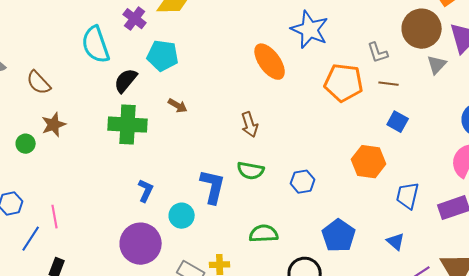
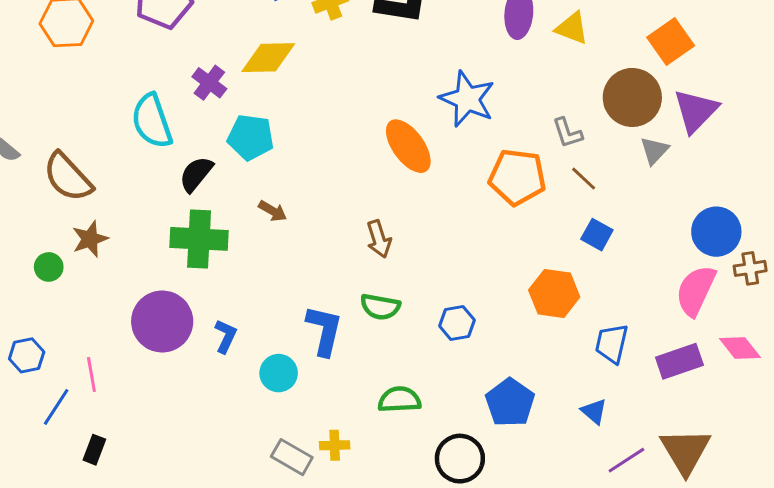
brown semicircle: (39, 83) -> (68, 177), size x1.4
brown line: (389, 84) -> (584, 179), turned 36
purple circle: (141, 244) -> (162, 321), moved

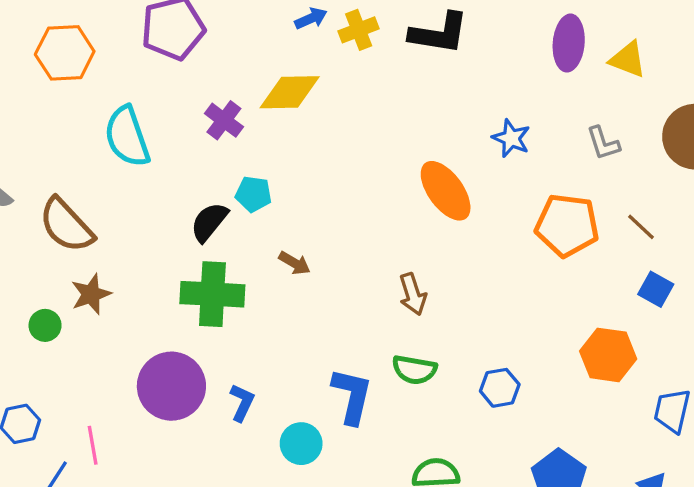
blue star: (467, 99) -> (511, 138), size x0.6
cyan semicircle: (152, 121) -> (127, 137), moved
gray L-shape: (567, 133) -> (603, 143), moved
cyan pentagon: (251, 137) -> (253, 194), moved, size x0.7

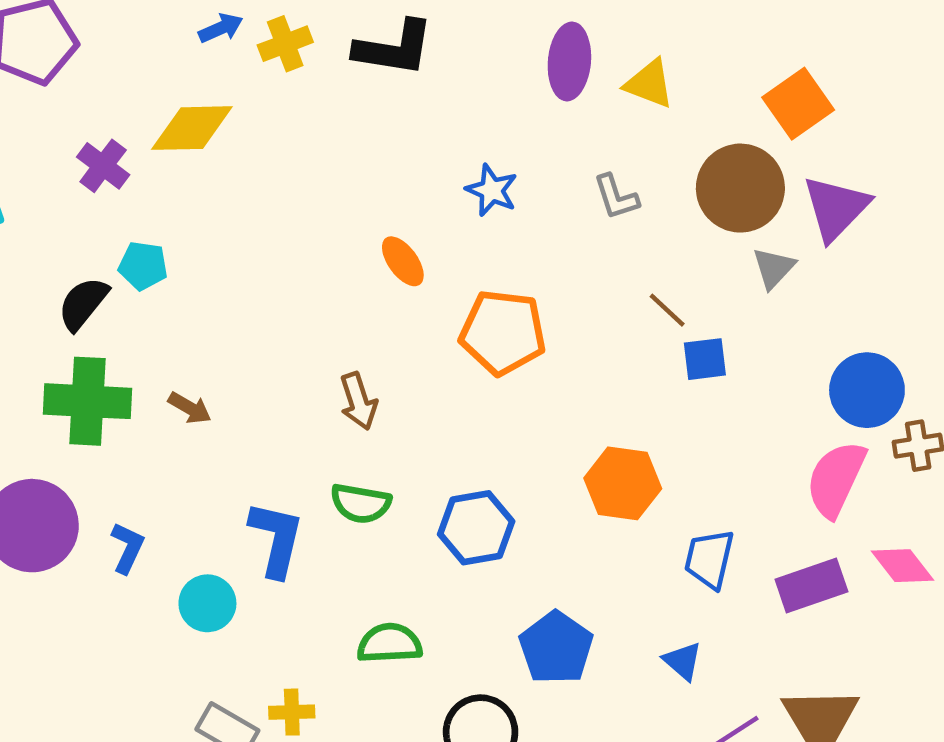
orange ellipse: (446, 191) -> (403, 261), size x0.6
orange pentagon: (567, 225) -> (503, 332), moved
brown arrow: (295, 263) -> (190, 408), moved
blue square: (656, 289) -> (705, 359), moved, turned -36
blue hexagon: (500, 388) -> (476, 528), size x1.4

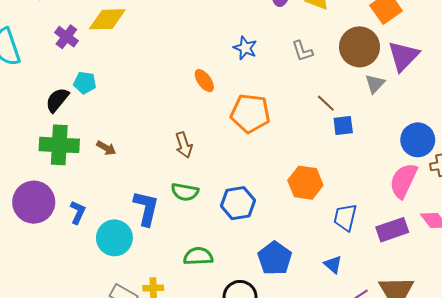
cyan circle: (207, 603) -> (114, 238), size x1.4

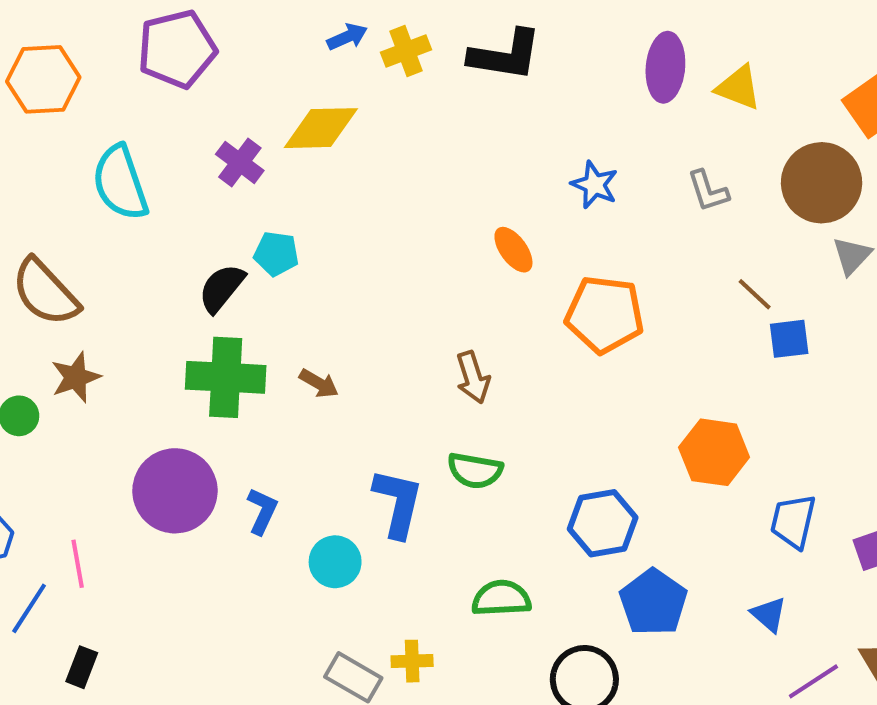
blue hexagon: (238, 203) -> (603, 523), moved
cyan circle: (114, 238) -> (335, 562), size x0.7

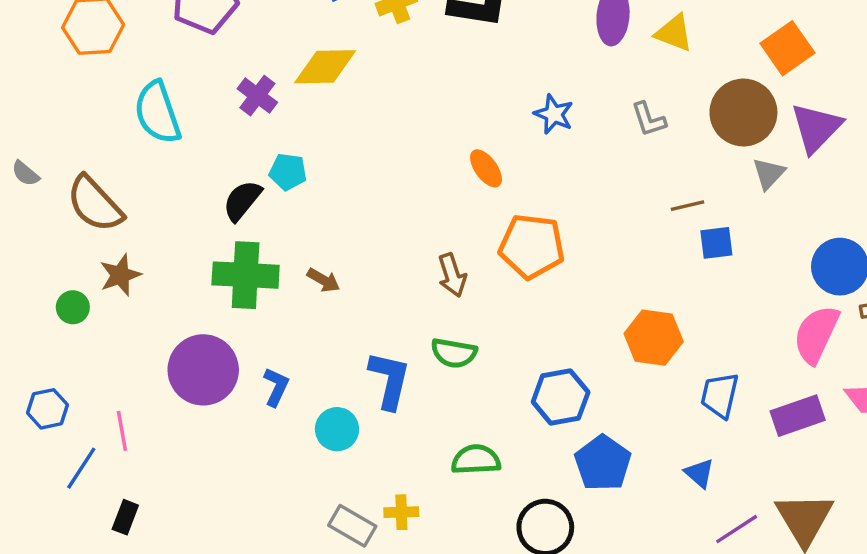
brown line: (755, 294) -> (688, 206), turned -56
orange pentagon: (605, 314) -> (532, 246), moved

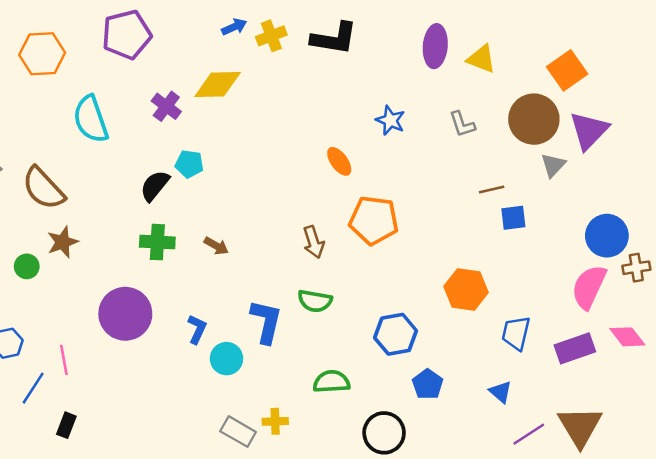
green cross: (246, 275) -> (157, 242), size x0.7
blue L-shape: (276, 387) -> (197, 329), moved
blue pentagon: (603, 463) -> (428, 384), size x0.7

